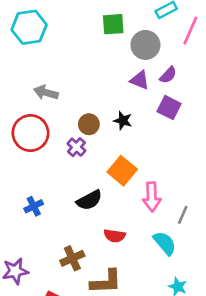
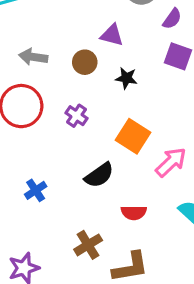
purple triangle: (140, 80) -> (112, 35), moved
brown circle: (89, 124) -> (85, 62), moved
pink arrow: (152, 197) -> (171, 162), turned -124

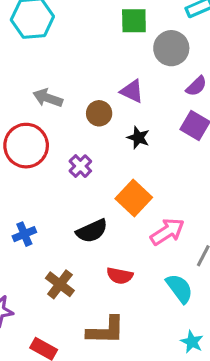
brown cross: (88, 245) -> (60, 284), moved, turned -32

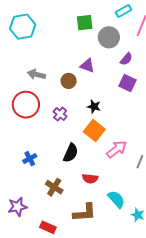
black star: (138, 138) -> (94, 107), moved
black semicircle: (92, 231) -> (71, 153), turned -36
cyan semicircle: (179, 288) -> (116, 199), moved

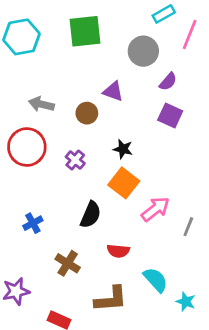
green square: (85, 23) -> (85, 31), moved, size x1.4

